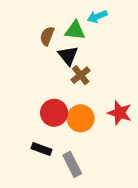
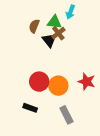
cyan arrow: (97, 17) -> (70, 12), turned -48
brown cross: (81, 75) -> (58, 33), moved
gray rectangle: (72, 164) -> (66, 115), moved

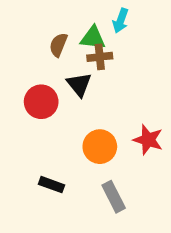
brown cross: (58, 33) -> (100, 57), turned 32
black triangle: (49, 40) -> (79, 84), moved
red circle: (39, 82) -> (41, 102), moved

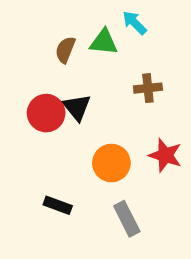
cyan arrow: (121, 21) -> (134, 23), turned 115
brown cross: (100, 57) -> (148, 88), moved
black triangle: (79, 84) -> (77, 107), moved

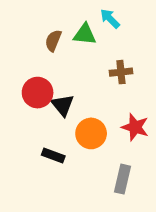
black triangle: (77, 107) -> (63, 105), moved
black rectangle: (58, 205) -> (53, 155), moved
gray rectangle: (127, 219) -> (123, 179), moved, turned 40

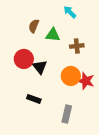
green triangle: (85, 34) -> (53, 35), moved
orange circle: (91, 133) -> (71, 76), moved
gray rectangle: (123, 179) -> (67, 114), moved

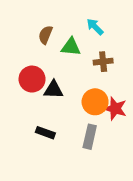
cyan arrow: (70, 12) -> (95, 27), moved
black triangle: (40, 67) -> (53, 90), turned -49
gray rectangle: (67, 114) -> (90, 137), moved

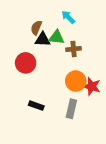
cyan arrow: (95, 27) -> (68, 17), moved
brown cross: (103, 62) -> (74, 49), moved
black triangle: (53, 90) -> (43, 39), moved

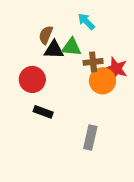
orange circle: (76, 81) -> (102, 81), moved
red star: (92, 86) -> (116, 69), moved
black rectangle: (36, 106) -> (43, 112), moved

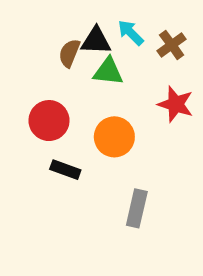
black triangle: (54, 50) -> (96, 41), moved
brown cross: (93, 62) -> (172, 45), moved, turned -30
orange circle: (102, 81) -> (114, 137), moved

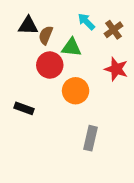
black triangle: (96, 41) -> (28, 26), moved
red circle: (49, 121) -> (50, 65), moved
black rectangle: (65, 170) -> (24, 108), moved

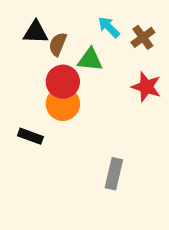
orange circle: (76, 91) -> (63, 104), moved

